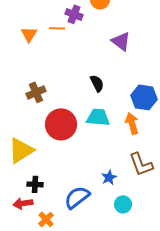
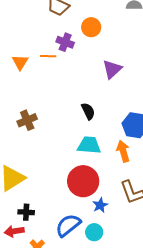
purple triangle: (121, 41) -> (112, 69), turned 40
red circle: (61, 124) -> (83, 181), moved
cyan circle: (123, 204) -> (94, 232), moved

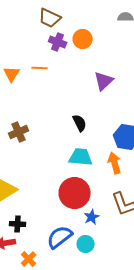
purple cross: (65, 42) -> (58, 42), moved

